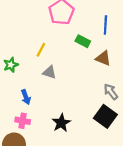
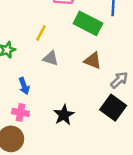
green rectangle: (83, 41) -> (88, 23), size x1.6
brown triangle: (103, 58) -> (93, 61), moved
gray arrow: (111, 92) -> (119, 80), turned 84

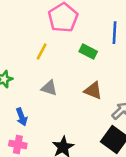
green rectangle: (88, 23) -> (88, 52), size x0.6
yellow line: (41, 33) -> (42, 52), moved

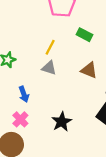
yellow line: (42, 52) -> (50, 47), moved
pink cross: (18, 145) -> (20, 119), turned 35

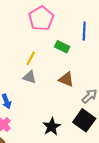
black star: (62, 122) -> (52, 127), moved

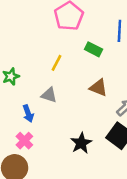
gray triangle: (30, 77) -> (49, 95), moved

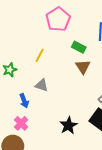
yellow line: (56, 63) -> (40, 55), moved
brown triangle: (98, 88) -> (83, 67), moved, turned 35

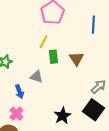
green rectangle: (79, 47) -> (53, 57), moved, turned 56
yellow line: (40, 55) -> (43, 42), moved

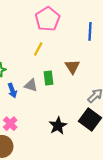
green rectangle: (53, 57) -> (49, 78), moved
blue arrow: (19, 92) -> (12, 90), moved

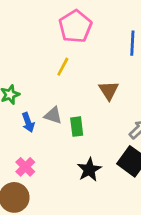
green rectangle: (49, 78) -> (77, 127), moved

